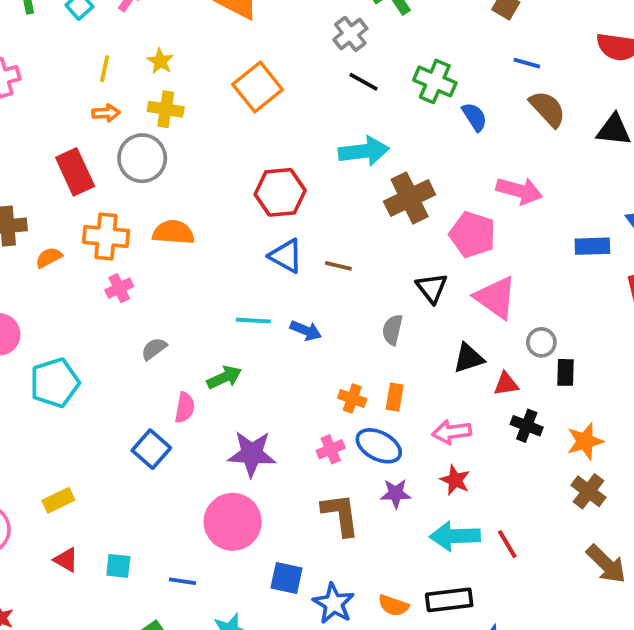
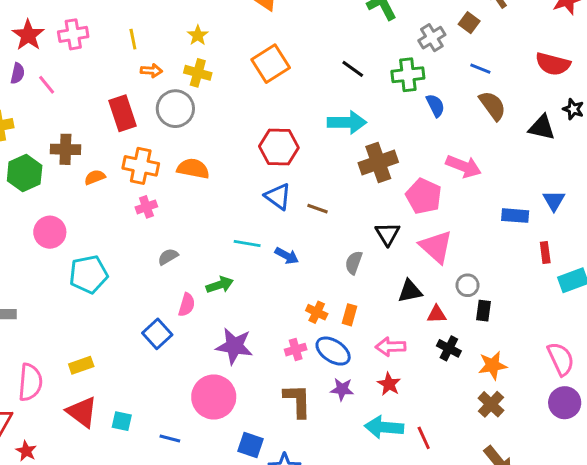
gray cross: (350, 34) -> (432, 38), moved
yellow line: (105, 69) -> (133, 39), moved, turned -30
green cross: (435, 81) -> (408, 75), turned -36
red triangle: (66, 560) -> (82, 412), size x1.6

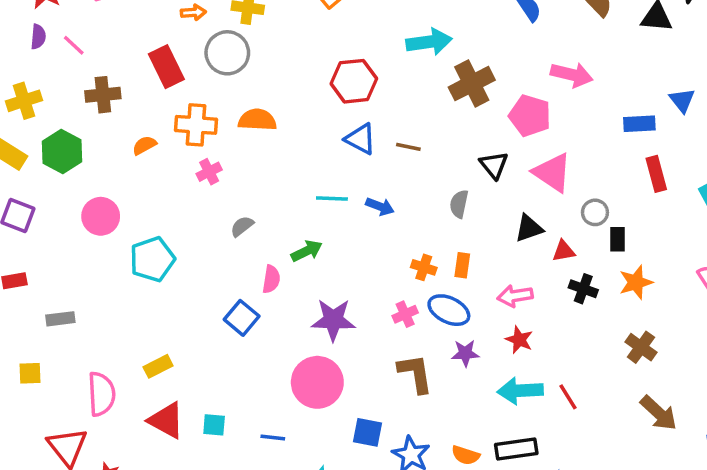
brown cross: (65, 149) -> (103, 95), moved
red rectangle: (545, 252) -> (656, 174), moved, size x1.4
orange star: (493, 365) -> (636, 282), moved

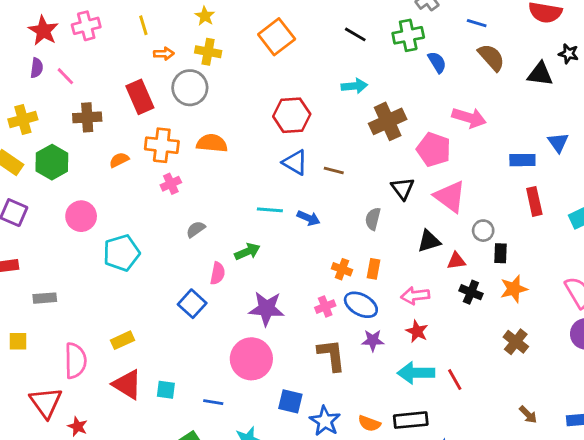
cyan arrow: (429, 42) -> (354, 86), size x0.7
brown arrow: (659, 413) -> (528, 415), moved, size x0.6

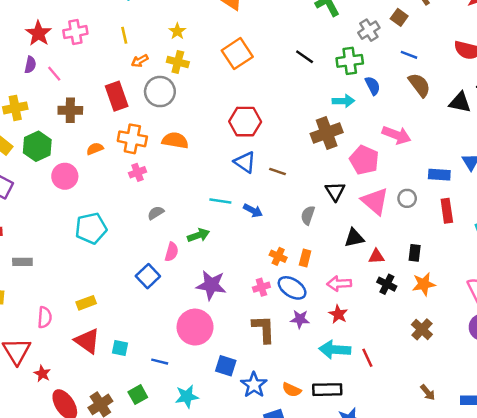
orange arrow: (164, 54) -> (140, 61), turned 147
cyan arrow: (354, 86) -> (343, 101), moved
pink circle: (81, 216) -> (65, 176), moved
gray circle: (483, 231) -> (407, 198), moved
pink semicircle: (75, 361) -> (45, 317), size x0.7

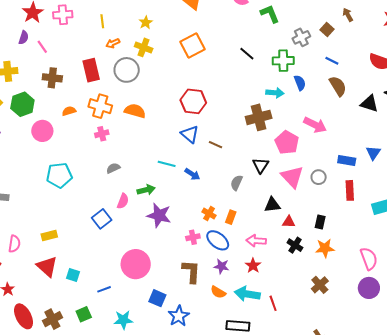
purple star: (211, 285) -> (159, 215), moved
blue line: (160, 362) -> (104, 289), turned -40
orange semicircle: (292, 390) -> (218, 292), moved

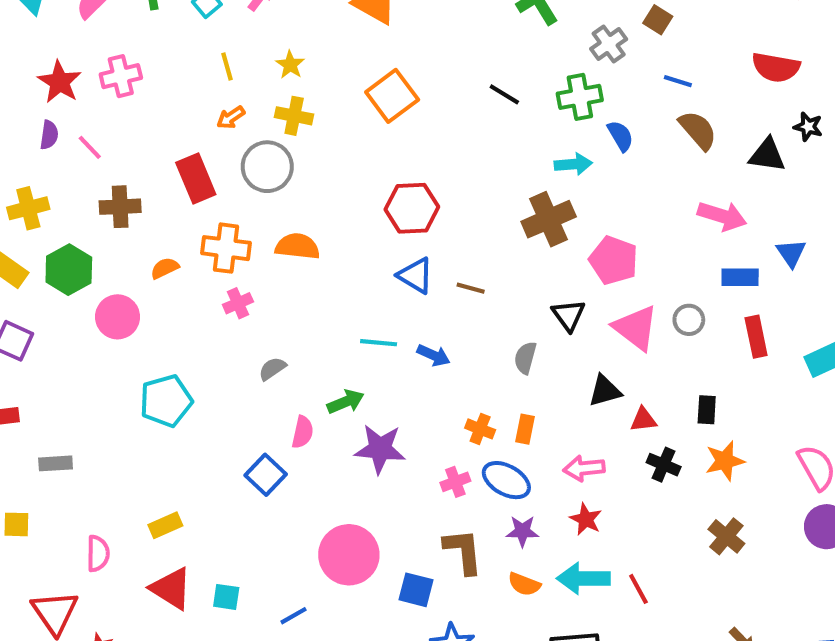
yellow line: (102, 21) -> (227, 66), moved
pink arrow: (315, 125) -> (722, 216), moved
blue square: (157, 298) -> (416, 590), moved

